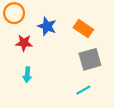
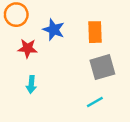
orange rectangle: (83, 29) -> (95, 32), turned 54

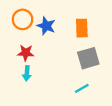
orange circle: (16, 15) -> (23, 19), moved
red star: (27, 48) -> (26, 53), moved

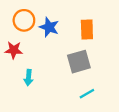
red star: (26, 53) -> (14, 50), moved
gray square: (88, 58) -> (79, 62), moved

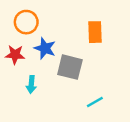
blue star: (49, 27) -> (45, 48), moved
gray square: (79, 62) -> (70, 67), moved, turned 30

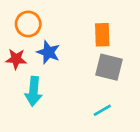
gray square: (70, 67) -> (109, 67), moved
cyan arrow: (31, 85) -> (34, 91), size x1.5

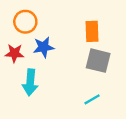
blue star: (48, 52) -> (44, 47), turned -30

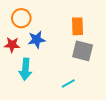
cyan line: (92, 99) -> (68, 84), moved

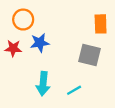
orange rectangle: (77, 26) -> (101, 24), moved
cyan arrow: (25, 69) -> (43, 84), moved

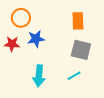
orange rectangle: (101, 24) -> (78, 21), moved
cyan line: (74, 90) -> (74, 76), moved

